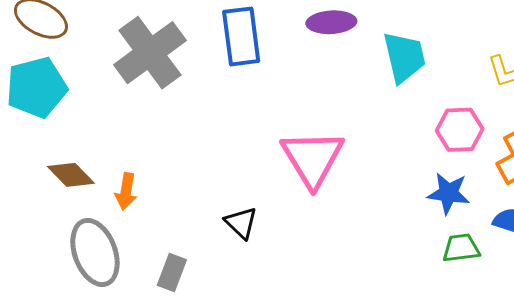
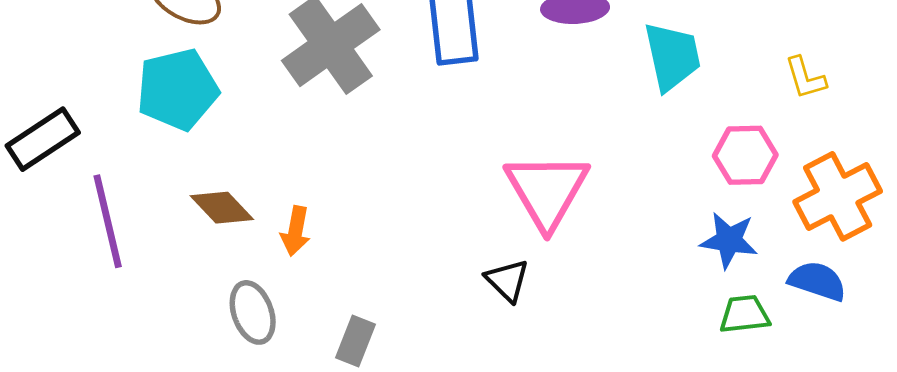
black triangle: (241, 223) -> (507, 280), moved
gray ellipse: (95, 252) -> (253, 312), size x0.7

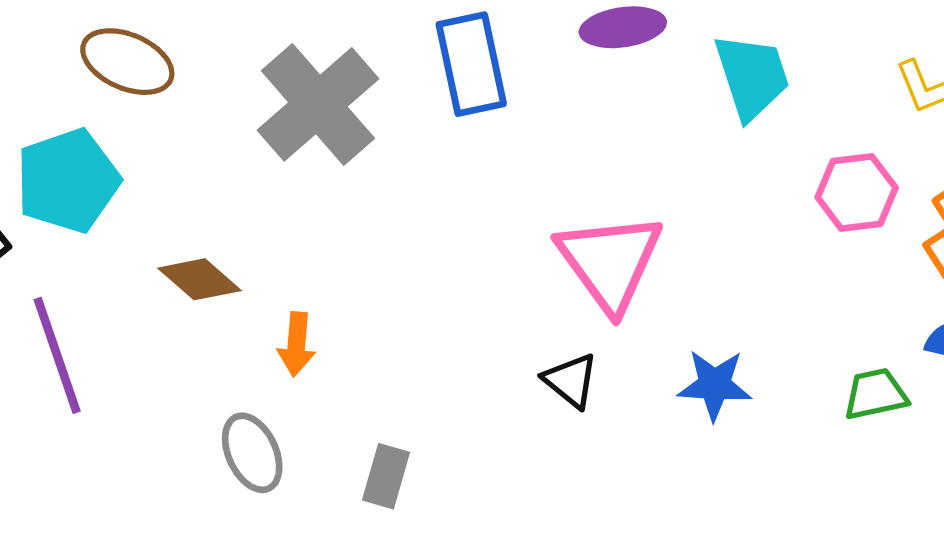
cyan pentagon: (178, 89) -> (68, 181), moved
brown diamond: (222, 208) -> (200, 279), moved
blue star: (729, 240) -> (715, 385), moved

